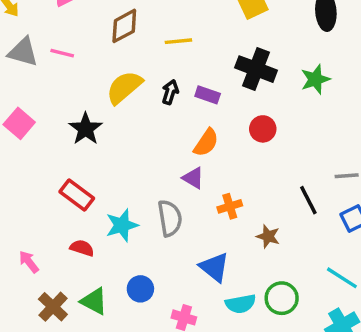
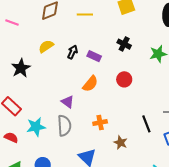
yellow line: (178, 41) -> (85, 14), moved
black cross: (256, 69) -> (124, 44), size x0.6
yellow semicircle: (124, 87) -> (46, 46), size x0.7
purple triangle: (193, 178) -> (68, 102), moved

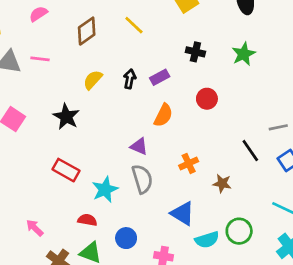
yellow line: (85, 14) -> (134, 25), turned 56
purple rectangle: (94, 56) -> (160, 77), turned -40
red semicircle: (11, 137) -> (87, 220), moved

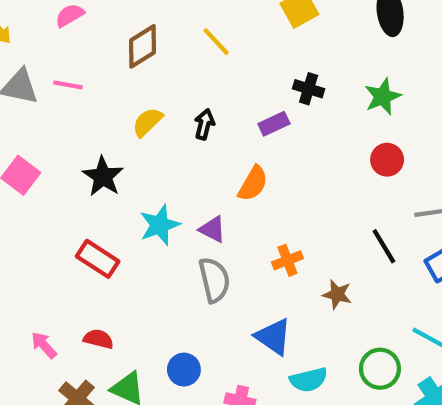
purple rectangle: (160, 77) -> (274, 124), moved
red circle: (207, 99) -> (387, 160), moved
cyan star: (105, 189) -> (160, 225), moved
red semicircle: (87, 220) -> (98, 339), moved
green circle: (239, 231) -> (380, 369), moved

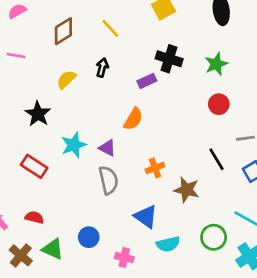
black cross: (309, 89) -> (169, 59), size x1.4
black arrow: (204, 124) -> (102, 68), moved
brown star: (337, 294) -> (187, 190), size x1.4

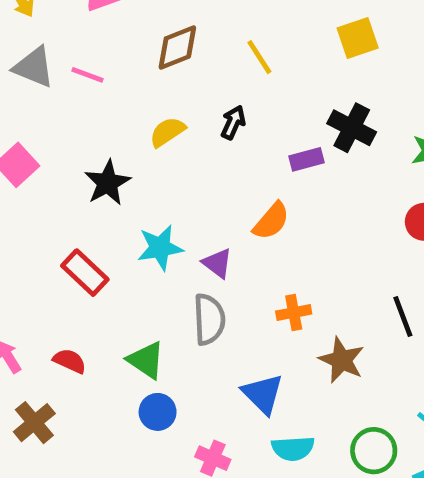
green triangle: (53, 249) -> (146, 360), moved

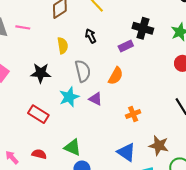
black arrow: (233, 122) -> (91, 36), turned -40
yellow semicircle: (167, 132) -> (63, 46), turned 126
black star: (108, 183) -> (41, 73), turned -30
gray semicircle: (209, 319) -> (83, 71), moved
brown star: (342, 360) -> (159, 145), moved

